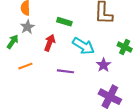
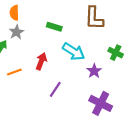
red arrow: (50, 43) -> (41, 61), moved
purple line: (65, 71) -> (55, 89), moved, turned -63

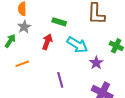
red arrow: (41, 61) -> (47, 42), moved
purple line: (55, 89) -> (60, 80), turned -49

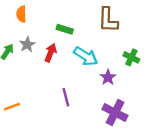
gray star: (24, 27) -> (27, 45), moved
orange line: (22, 64) -> (12, 107), moved

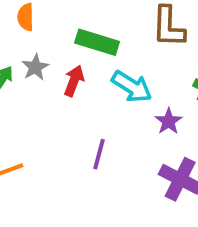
green rectangle: (65, 29) -> (97, 42), size x1.5
purple line: (66, 97) -> (99, 154), turned 30

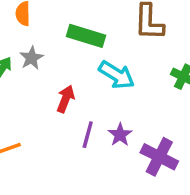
red arrow: (74, 81) -> (66, 99), moved
purple star: (169, 121) -> (120, 135), moved

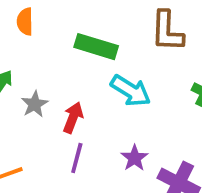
gray star: (31, 58) -> (35, 104), moved
purple line: (88, 135) -> (77, 158), moved

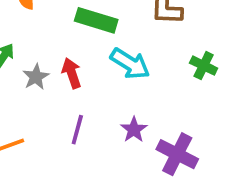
red arrow: (73, 118) -> (72, 73), moved, turned -40

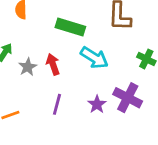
purple cross: (177, 154) -> (128, 98), moved

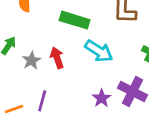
purple line: (57, 104) -> (42, 101), moved

